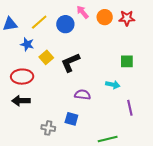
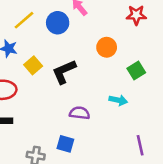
orange circle: (105, 17) -> (107, 47), moved
green square: (127, 61) -> (136, 70), turned -32
purple line: (130, 108) -> (140, 145), moved

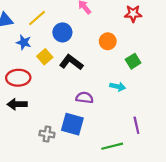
blue circle: (58, 23) -> (62, 32), moved
black L-shape: (64, 72) -> (71, 62), turned 60
blue square: (65, 144) -> (72, 124), size x1.5

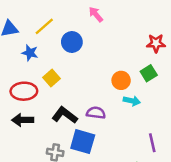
red star: (133, 14) -> (156, 43), moved
orange circle: (108, 41) -> (121, 80), moved
yellow square: (45, 57) -> (51, 78), moved
black L-shape: (71, 62) -> (65, 115), moved

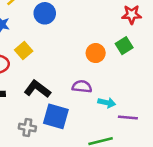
cyan arrow: (132, 101) -> (107, 103), moved
purple semicircle: (96, 113) -> (82, 87), moved
purple line: (152, 143) -> (128, 118), turned -72

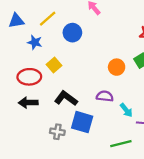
cyan arrow: (107, 103) -> (126, 110), turned 40

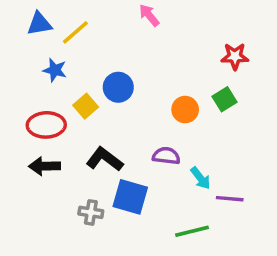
blue triangle: (16, 21) -> (39, 24), moved
blue circle: (72, 33) -> (118, 87), moved

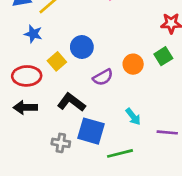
purple semicircle: (166, 156) -> (103, 77), moved, turned 144
cyan arrow: (201, 178) -> (133, 117), moved
green line: (192, 231) -> (120, 153), moved

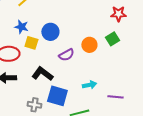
blue star: (33, 34) -> (21, 27), moved
yellow square: (57, 61) -> (31, 43), turned -32
cyan arrow: (133, 117) -> (89, 85), turned -64

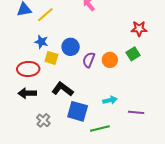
purple semicircle: (66, 55) -> (89, 60), moved, turned 140
gray cross: (34, 105) -> (43, 120), moved, turned 32

